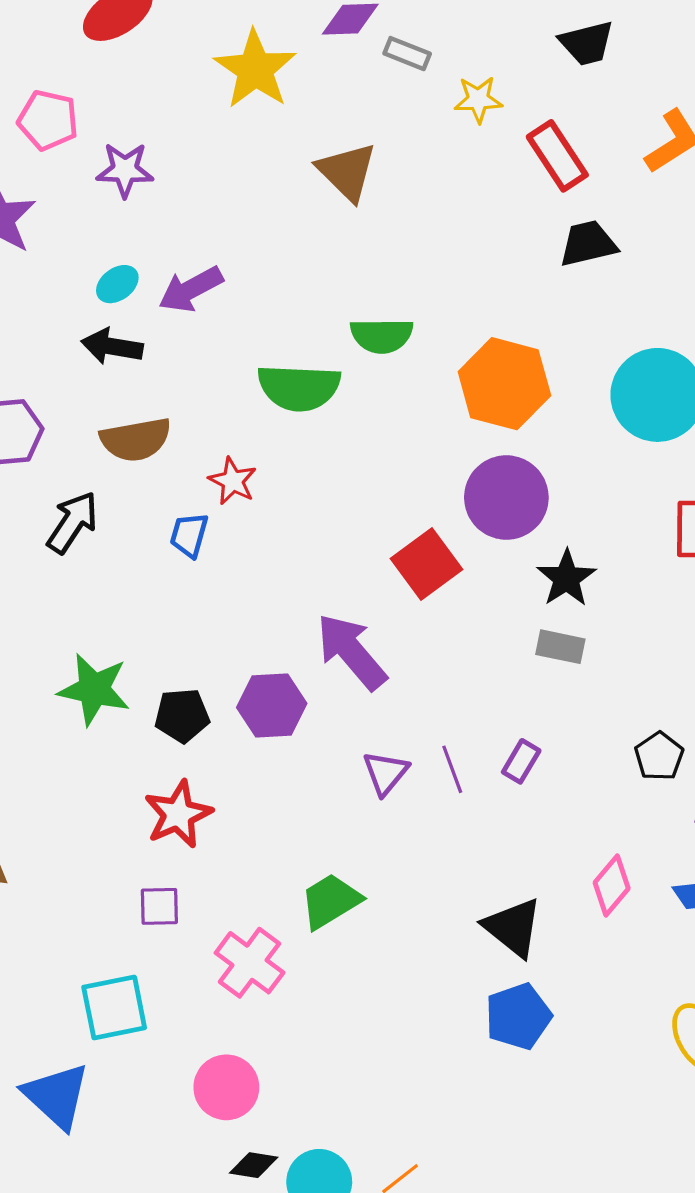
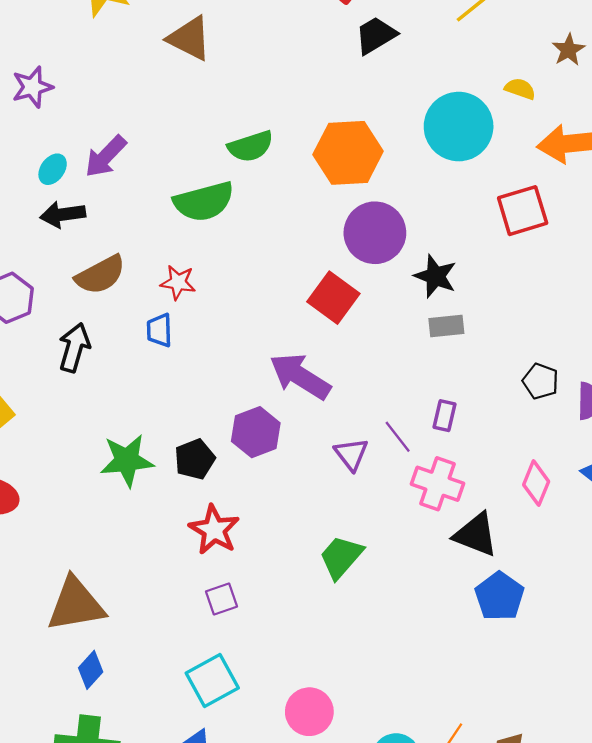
pink cross: (250, 963) -> (438, 484), moved

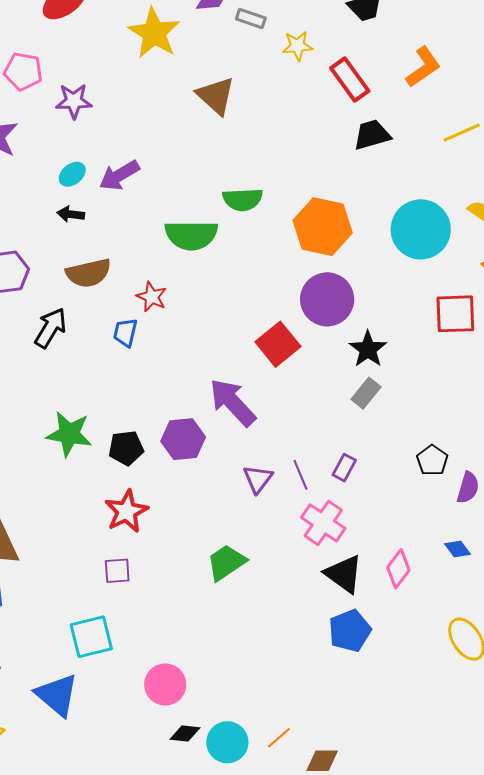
black arrow: (63, 214) -> (71, 214), size x0.7
gray rectangle: (446, 326) -> (366, 393), turned -60
pink diamond: (536, 483) -> (398, 569), moved

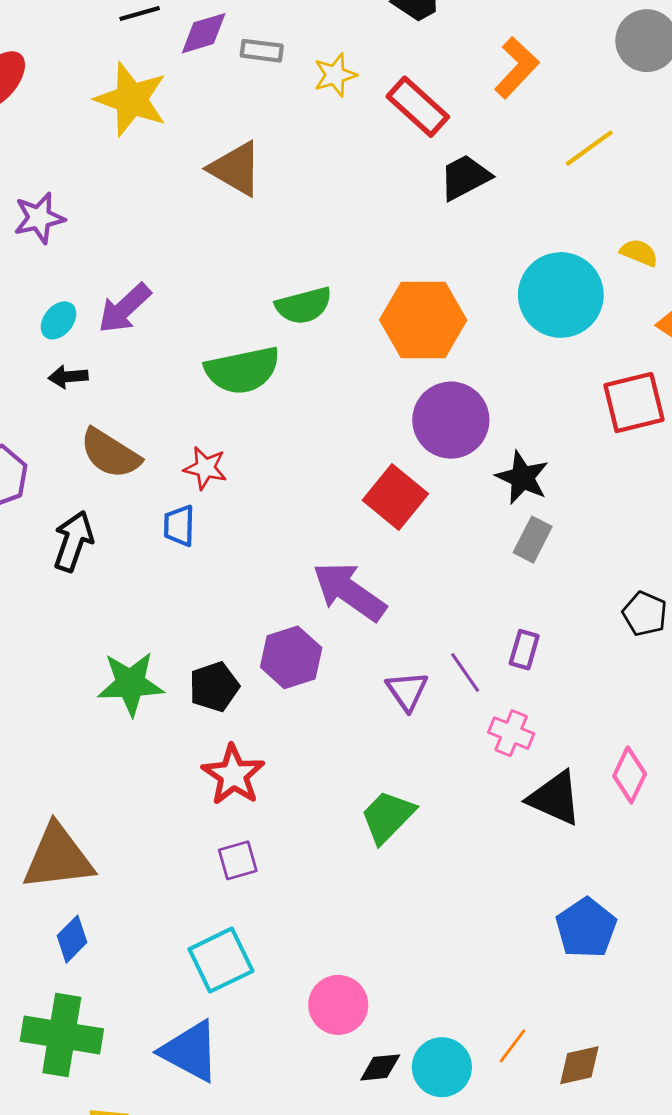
brown semicircle: (89, 273) -> (110, 454), turned 57
pink cross: (323, 523) -> (511, 733), size x0.7
blue pentagon: (350, 631) -> (586, 928), moved

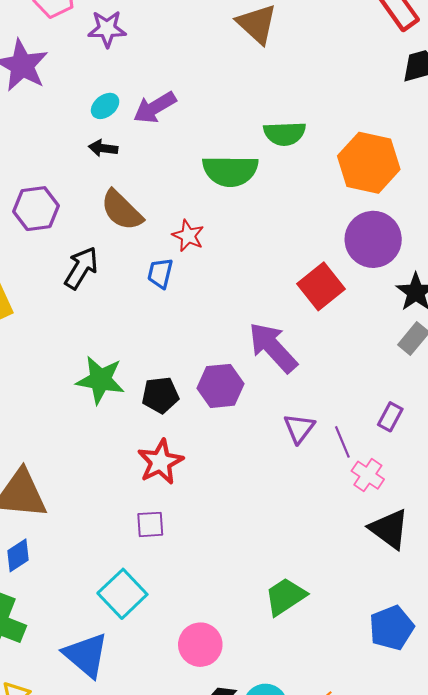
purple line: (465, 672) -> (342, 442), moved
green trapezoid: (388, 817) -> (285, 597), moved
cyan square: (221, 960) -> (122, 594), turned -30

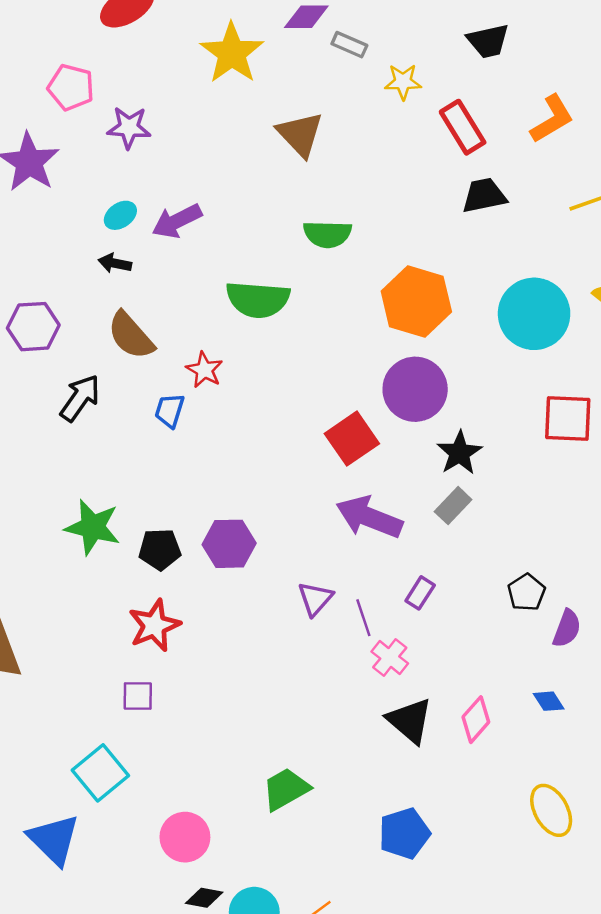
green semicircle: (285, 134) -> (327, 234), moved
purple arrow: (273, 347) -> (369, 517), moved, turned -30

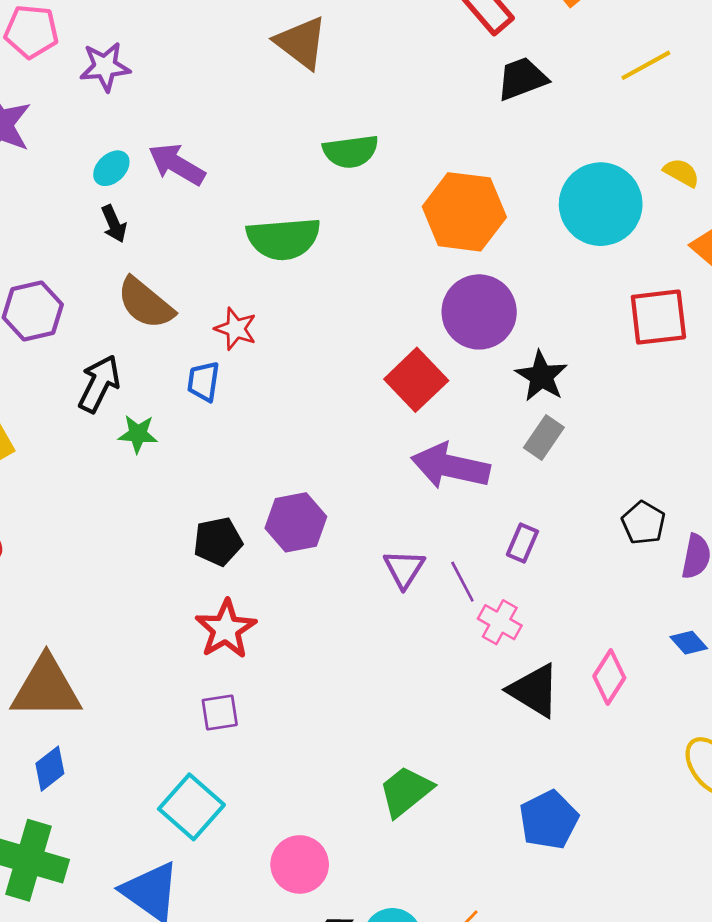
purple arrow: (177, 221) -> (177, 164), turned 66
black arrow: (115, 263) -> (114, 224), turned -116
green star: (93, 527) -> (138, 434), moved, size x0.6

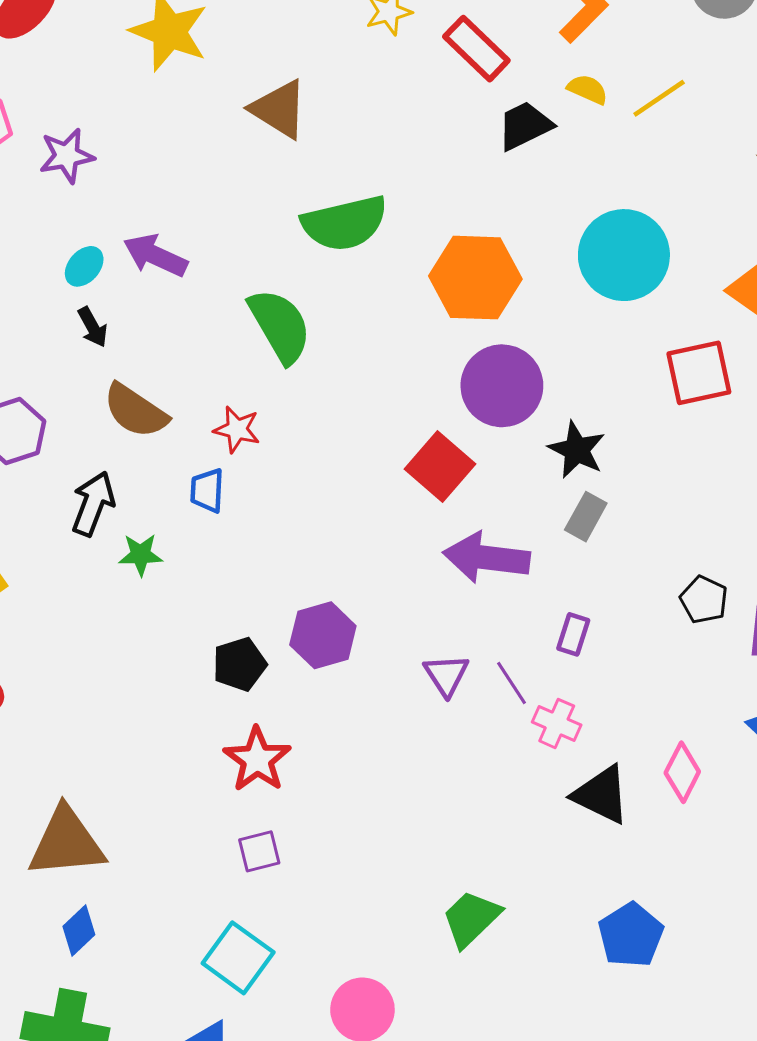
green semicircle: (351, 151) -> (345, 223), size x1.4
yellow semicircle: (681, 173) -> (588, 89), moved
green semicircle: (283, 239) -> (280, 326), turned -110

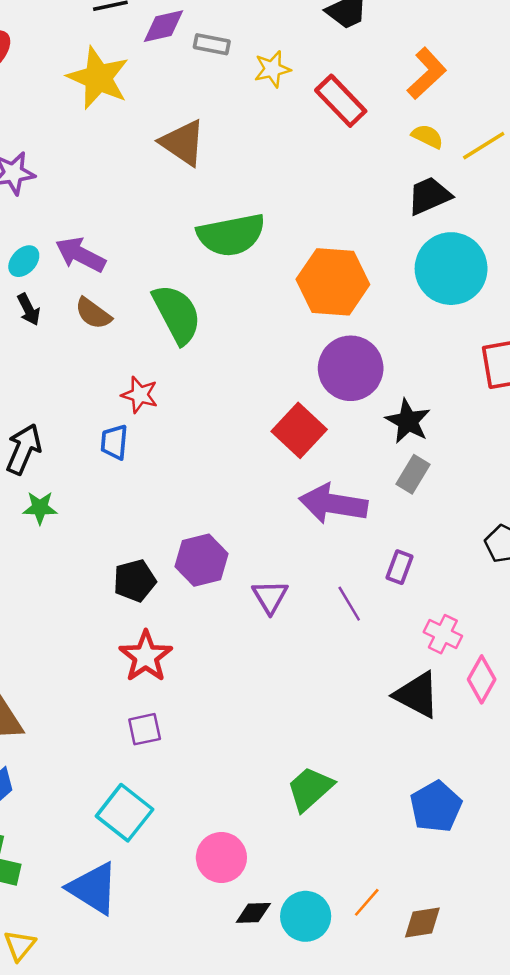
black trapezoid: (525, 126) -> (429, 196), moved
brown semicircle: (135, 411) -> (93, 313), moved, size x0.7
green star: (141, 555) -> (40, 508), moved
purple triangle: (446, 675) -> (270, 597), moved
pink cross: (557, 723) -> (443, 634), moved

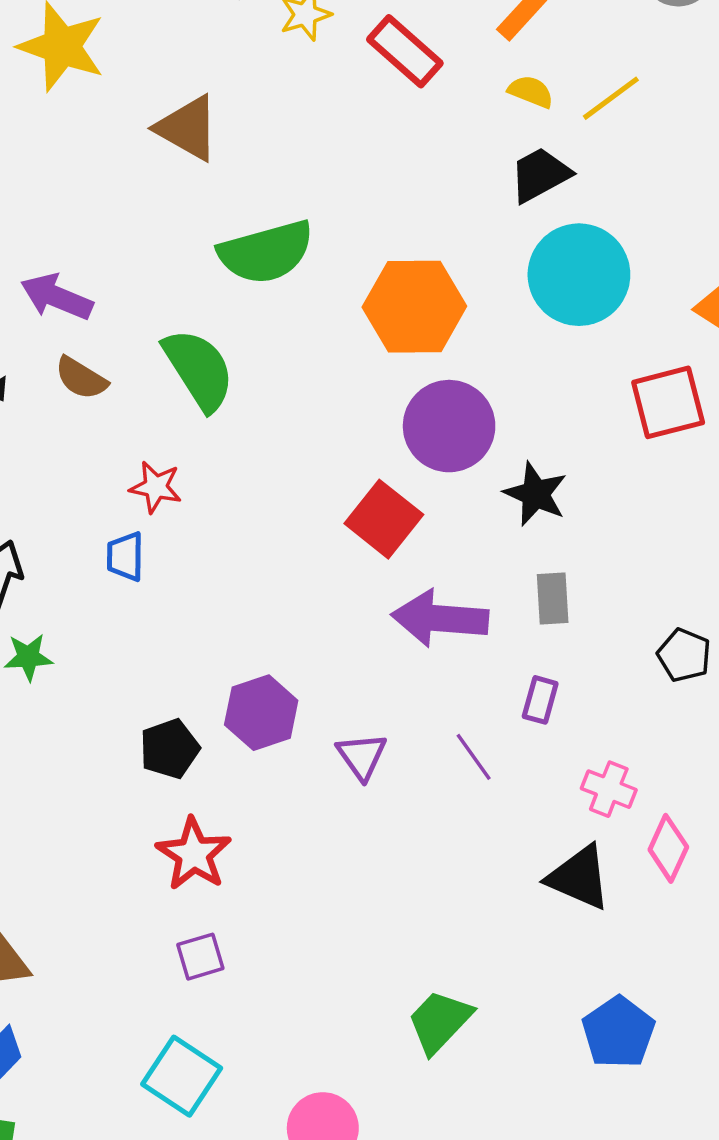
gray rectangle: (413, 474) -> (553, 598), moved, turned -30

